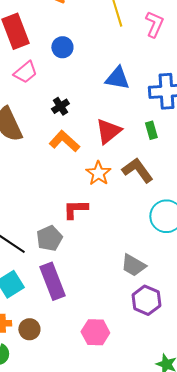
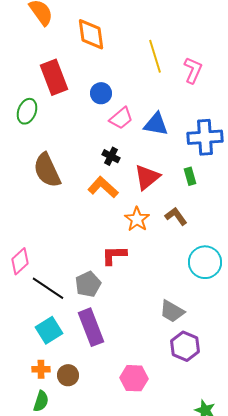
pink trapezoid: (25, 72) -> (121, 118), moved
black cross: (60, 106) -> (111, 156), moved, turned -30
brown L-shape: (137, 170) -> (176, 216), size x0.7

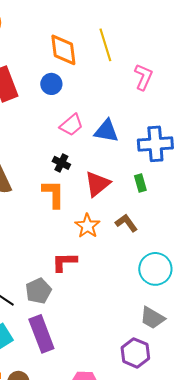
orange diamond: (91, 34) -> (63, 50), moved
yellow line: (155, 56) -> (105, 45), moved
blue circle: (101, 93) -> (51, 84), moved
orange L-shape: (103, 187) -> (53, 194), turned 48
gray trapezoid: (172, 311) -> (152, 318), moved

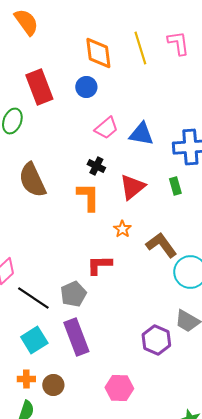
pink L-shape: (143, 77) -> (178, 43), moved, turned -32
brown L-shape: (126, 223) -> (161, 245), moved, size x1.4
orange star: (87, 226) -> (122, 229), size x0.7
purple hexagon: (135, 353) -> (156, 340), moved

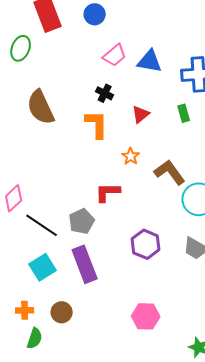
red triangle: (132, 187) -> (141, 114), size x0.7
purple hexagon: (156, 340) -> (146, 244), moved
orange cross: (26, 379) -> (25, 310), moved
pink hexagon: (119, 388) -> (146, 316), moved

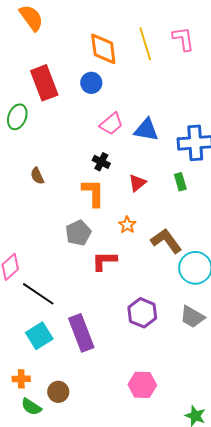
brown semicircle: (41, 107) -> (37, 176), size x0.5
gray pentagon: (82, 221) -> (78, 233), moved
brown circle: (62, 312) -> (58, 392), moved
green semicircle: (35, 338) -> (31, 407), turned 105

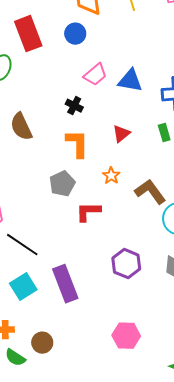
black cross: (101, 162) -> (74, 106), moved
brown semicircle: (37, 176) -> (21, 127), size x1.6

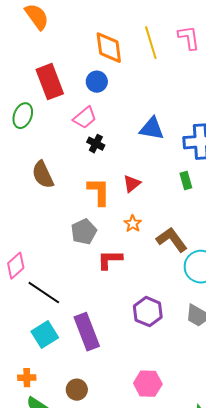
pink trapezoid: (95, 75) -> (85, 118), moved
black cross: (74, 106) -> (96, 144), moved
red triangle: (121, 134) -> (132, 184), moved
brown circle: (42, 343) -> (77, 390), moved

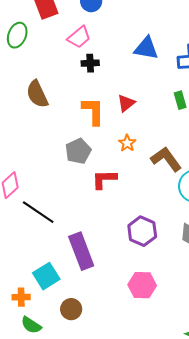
black cross: (96, 144) -> (90, 63), turned -30
cyan square: (45, 335) -> (46, 276), moved
pink hexagon: (148, 384) -> (142, 285), moved

